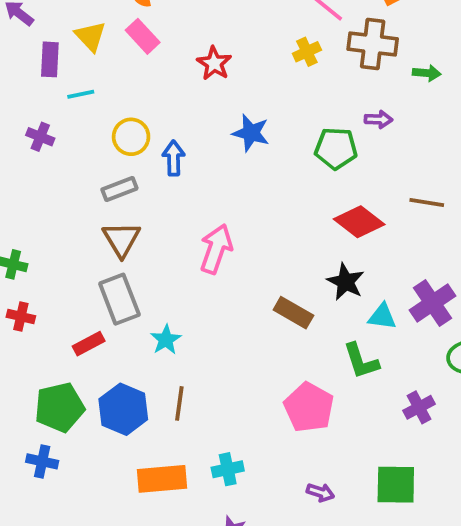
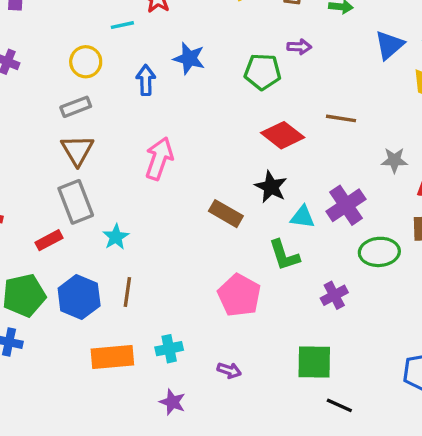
cyan line: (81, 94) -> (122, 25), moved
blue arrow: (174, 158) -> (146, 80), moved
purple arrow: (320, 492) -> (229, 370), moved

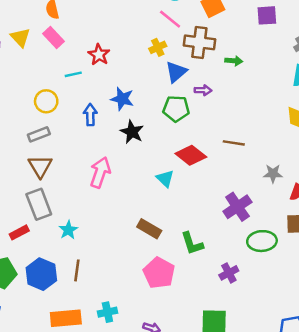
blue triangle: (389, 45) -> (176, 72), moved
black star: (271, 187) -> (132, 132), moved
brown rectangle: (226, 214) -> (149, 229), moved
cyan triangle: (303, 217) -> (165, 179), moved, turned 36

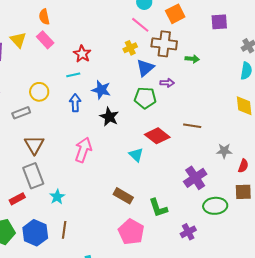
cyan line: (73, 74) -> (73, 75), moved
gray rectangle: (39, 134) -> (21, 113), moved

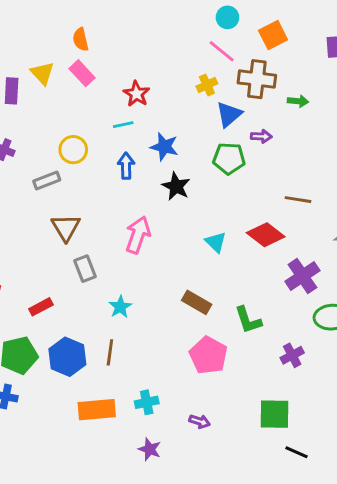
red diamond: (157, 136) -> (266, 235), moved
gray rectangle: (33, 176) -> (85, 269), moved, size x0.7
cyan star: (57, 197) -> (120, 307), moved

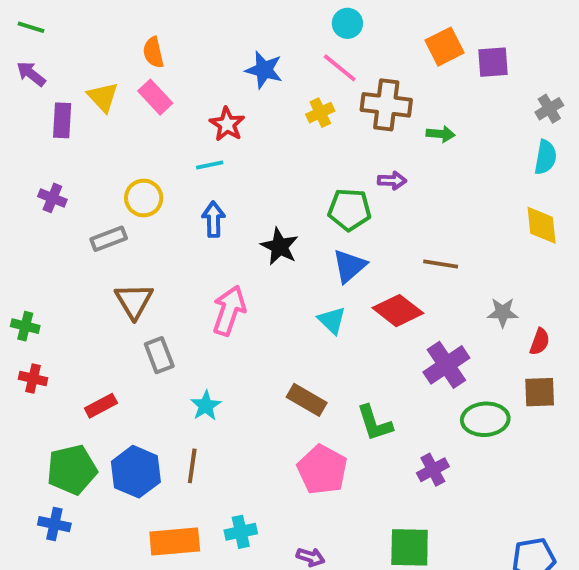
orange square: (273, 35) -> (444, 47), moved
blue triangle: (229, 114) -> (349, 266), moved
blue star: (164, 147) -> (264, 70), moved

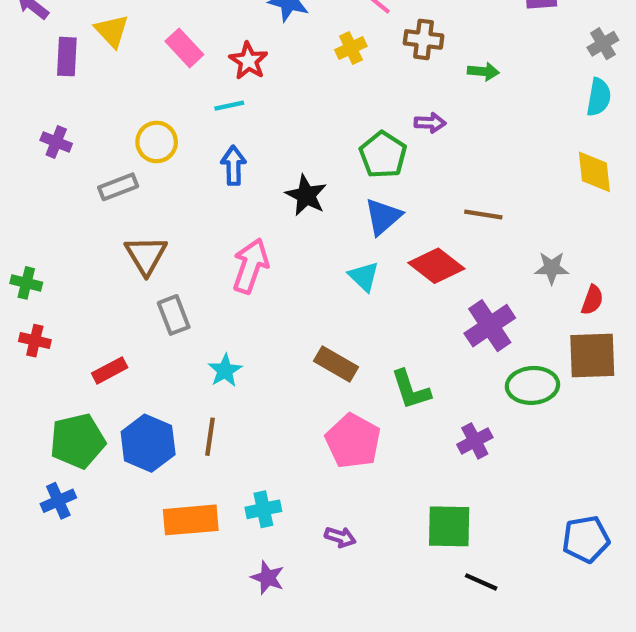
pink rectangle: (155, 97) -> (184, 48), moved
brown cross: (386, 105) -> (424, 39), size x0.7
green pentagon: (349, 210) -> (383, 155), turned 30
brown square: (540, 392) -> (592, 356), size x1.4
blue cross: (54, 524) -> (58, 501), turned -36

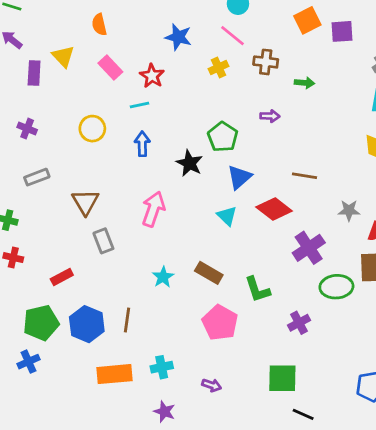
green pentagon: (383, 155) -> (223, 137), moved
gray rectangle: (118, 187) -> (37, 177), moved
cyan star: (225, 370) -> (163, 277), moved

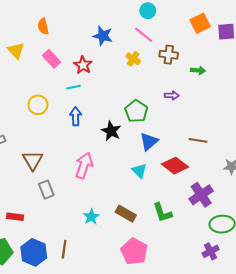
yellow cross: (219, 68) -> (133, 59), turned -32
red rectangle: (62, 277) -> (15, 217), turned 35
green L-shape: (257, 289) -> (162, 213), moved
purple cross: (299, 323) -> (211, 251), moved

